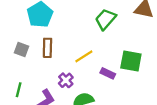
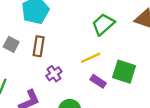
yellow line: (84, 56) -> (91, 58), moved
purple cross: (66, 80) -> (54, 74), moved

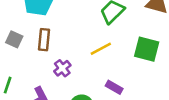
green square: (124, 72) -> (147, 49), moved
purple rectangle: (98, 81) -> (114, 87), moved

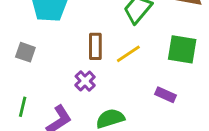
brown rectangle: (44, 40) -> (95, 46), moved
purple rectangle: (114, 87) -> (165, 95), moved

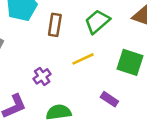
brown rectangle: (95, 46) -> (55, 25), moved

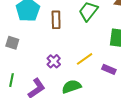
yellow line: (83, 59) -> (85, 59), moved

